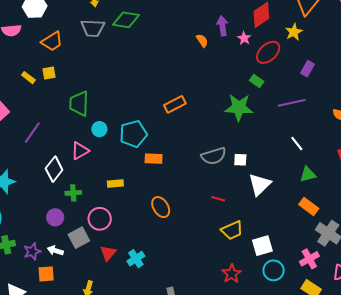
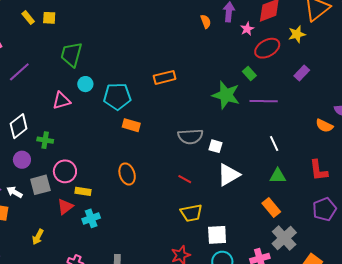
purple line: (292, 103) -> (264, 101), moved
white diamond: (54, 169) -> (19, 126), moved
yellow rectangle: (115, 184) -> (83, 191), moved

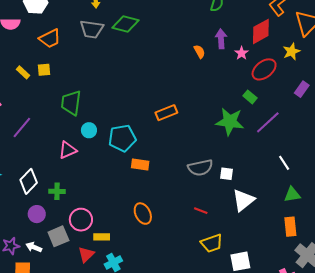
purple line: (264, 101) -> (268, 122), turned -36
orange rectangle: (271, 207) -> (290, 227), turned 42

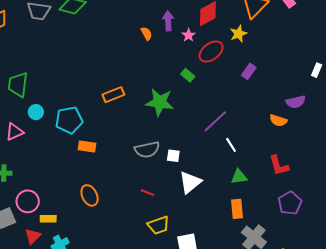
green rectangle: (250, 97) -> (188, 75), moved
green star: (230, 122) -> (160, 102), moved
purple line: (268, 122) -> (215, 121), moved

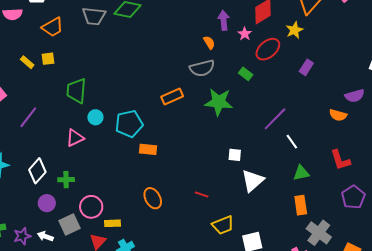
orange semicircle: (146, 34) -> (209, 43), moved
gray semicircle: (147, 150) -> (202, 68), moved
red line: (147, 193) -> (202, 195), moved

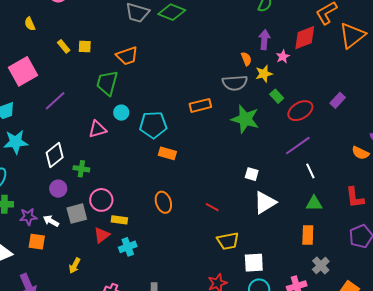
orange trapezoid: (53, 27) -> (127, 56), moved
yellow star: (295, 30) -> (264, 74), moved
red ellipse: (268, 49) -> (300, 111), moved
gray cross: (319, 233) -> (321, 265), size x0.7

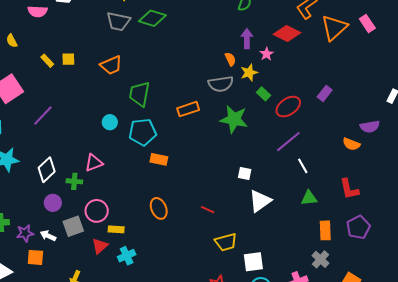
red diamond: (305, 38) -> (287, 33), turned 52
green trapezoid: (107, 83) -> (140, 94), moved
pink triangle: (97, 129) -> (94, 163), moved
orange rectangle: (308, 235) -> (325, 230), moved

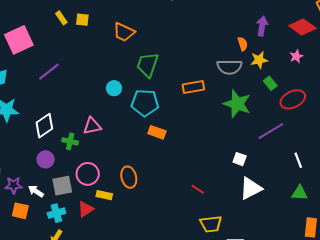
pink star: (267, 54) -> (296, 56), moved
orange trapezoid: (111, 65) -> (124, 32), turned 40
purple line: (288, 142) -> (271, 131), moved
orange ellipse: (159, 208) -> (129, 177), moved
cyan cross: (127, 256) -> (56, 213), moved

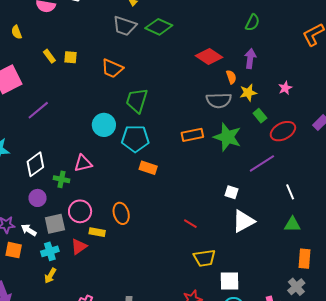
red diamond: (302, 27) -> (209, 57), moved
orange rectangle: (193, 87) -> (192, 135), moved
cyan circle: (114, 88) -> (104, 125), size x1.5

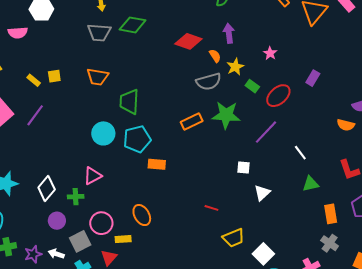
purple line: (38, 110) -> (35, 115), moved
white triangle: (243, 221) -> (262, 193), size x0.7
white square: (229, 281) -> (263, 254), turned -30

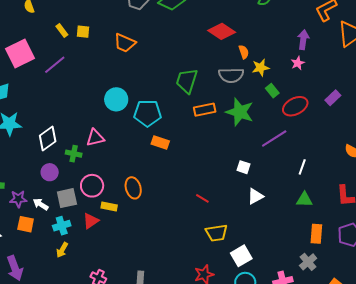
purple arrow: (229, 33) -> (303, 40), moved
green trapezoid: (129, 102) -> (187, 81), moved
white line: (300, 153) -> (302, 167), turned 42

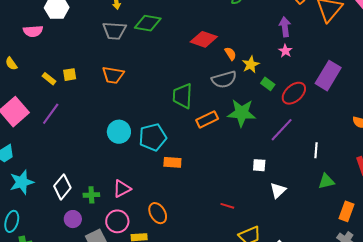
purple rectangle: (333, 98) -> (328, 76), size x1.8
pink triangle: (95, 138) -> (122, 189), moved
orange rectangle: (316, 234) -> (347, 211), turned 30

